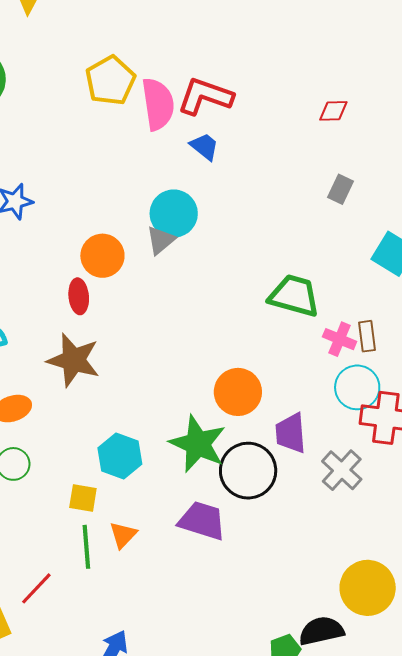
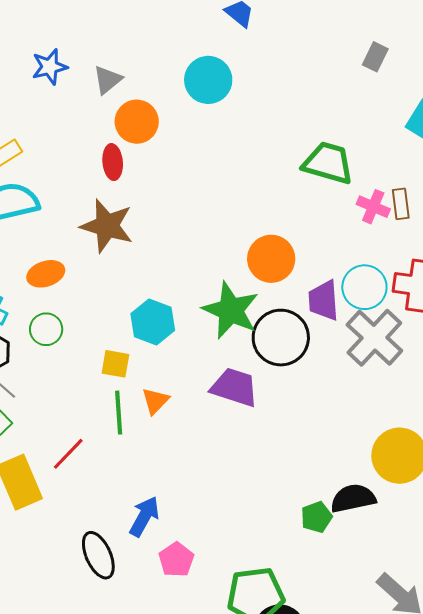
gray triangle: (161, 240) -> (107, 80), moved
cyan circle: (357, 387) -> (364, 287), moved
gray cross: (342, 470) -> (374, 338), size x1.4

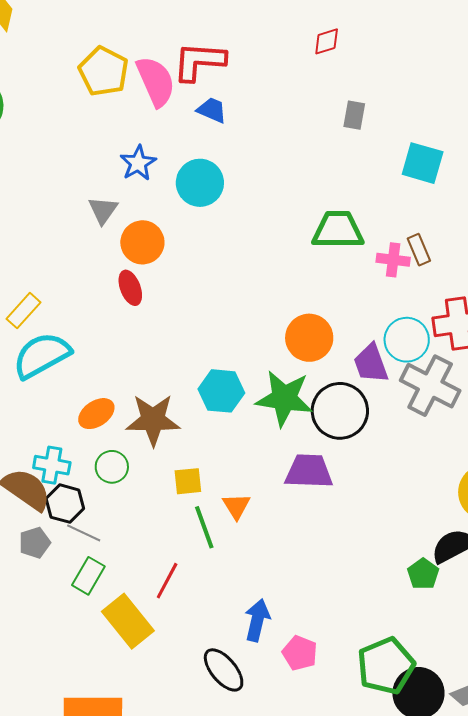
blue star: (50, 67) -> (138, 163), moved
brown star: (107, 226) -> (153, 420), moved
cyan hexagon: (153, 322) -> (221, 391), moved

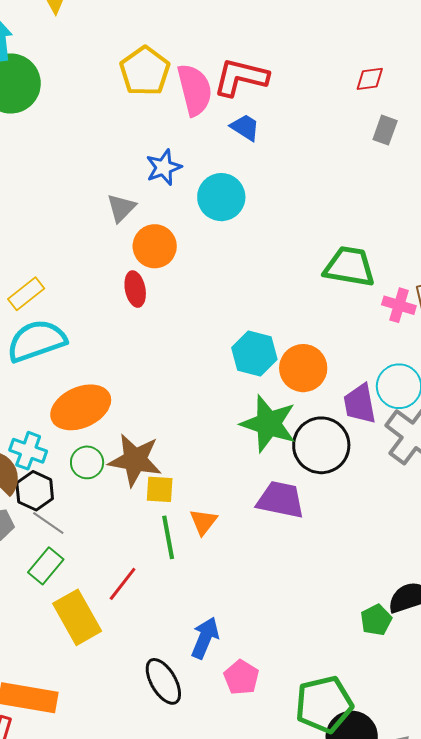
gray rectangle: (354, 115) -> (385, 130), moved
cyan hexagon: (221, 391) -> (254, 353), moved
orange ellipse: (96, 414) -> (81, 407), size x1.6
brown star: (153, 420) -> (135, 460), moved

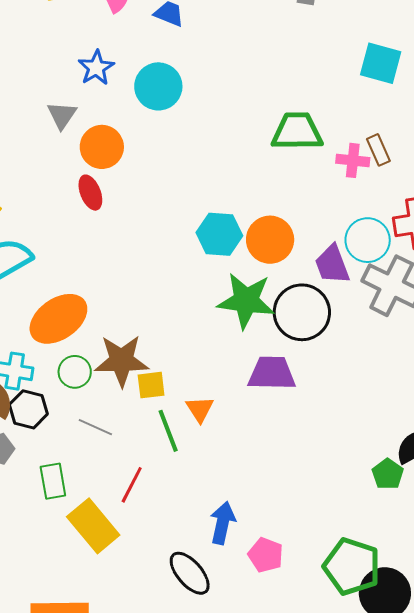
gray line: (48, 523) -> (95, 427), moved
green rectangle: (46, 566) -> (53, 481), turned -39
green pentagon: (324, 704) -> (352, 567), turned -30

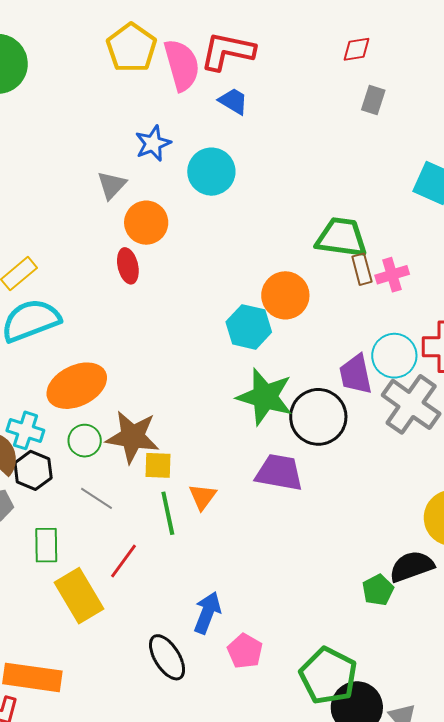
brown rectangle: (378, 150) -> (362, 269), moved
pink cross: (353, 160) -> (392, 275), turned -32
orange circle: (270, 240) -> (285, 295), moved

